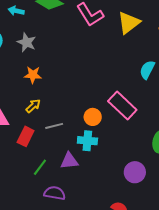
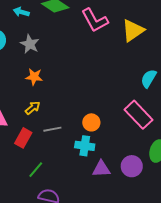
pink rectangle: (122, 105) -> (139, 115), moved
purple triangle: (69, 161) -> (101, 169), moved
purple circle: (135, 172) -> (132, 166), moved

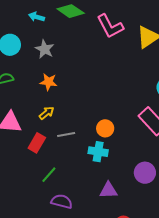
purple triangle: (101, 169) -> (108, 190), moved

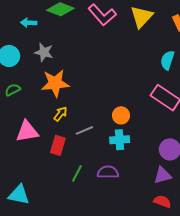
orange star: (49, 82) -> (55, 83), size x1.6
purple triangle: (108, 190) -> (163, 175), moved
purple semicircle: (62, 201) -> (108, 172), moved

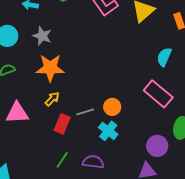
gray line: (84, 130) -> (85, 112), moved
cyan cross: (120, 140) -> (108, 131), turned 36
red rectangle: (58, 145) -> (62, 124), moved

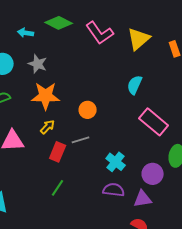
cyan semicircle: (164, 57) -> (135, 85), moved
orange circle: (112, 107) -> (88, 110), moved
cyan cross: (108, 131) -> (116, 162), moved
purple semicircle: (93, 162) -> (114, 190), moved

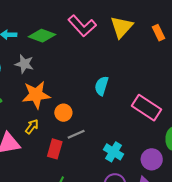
green diamond: (59, 23) -> (42, 36), moved
cyan semicircle: (135, 85) -> (101, 86), moved
orange circle: (88, 110) -> (63, 113), moved
yellow arrow: (48, 127) -> (32, 127), moved

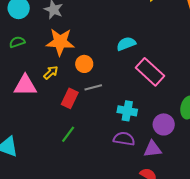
cyan semicircle: (101, 86) -> (126, 44), turned 42
pink rectangle: (146, 108) -> (150, 72), moved
cyan cross: (114, 152) -> (127, 111), turned -30

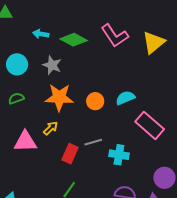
orange circle: (84, 64) -> (95, 101), moved
cyan cross: (127, 111) -> (119, 155), moved

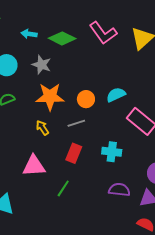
yellow arrow: (51, 128) -> (42, 128), turned -77
pink triangle: (25, 142) -> (34, 166), moved
gray line: (93, 142) -> (76, 123), moved
red rectangle: (70, 154) -> (74, 153), moved

